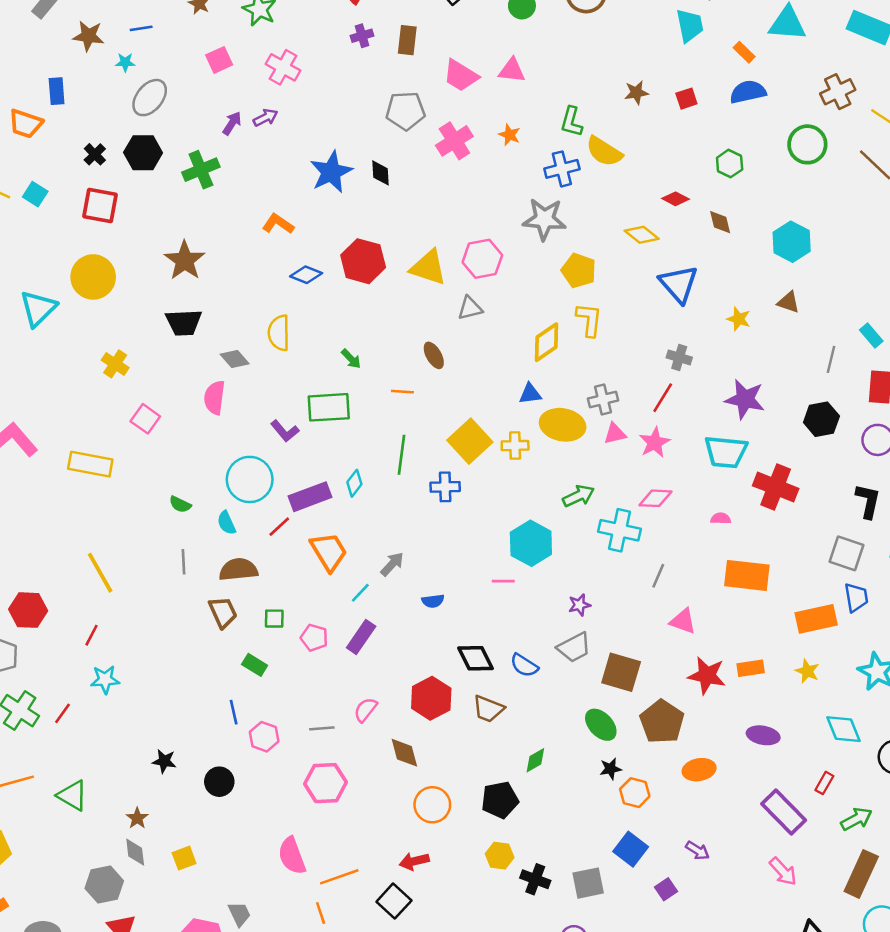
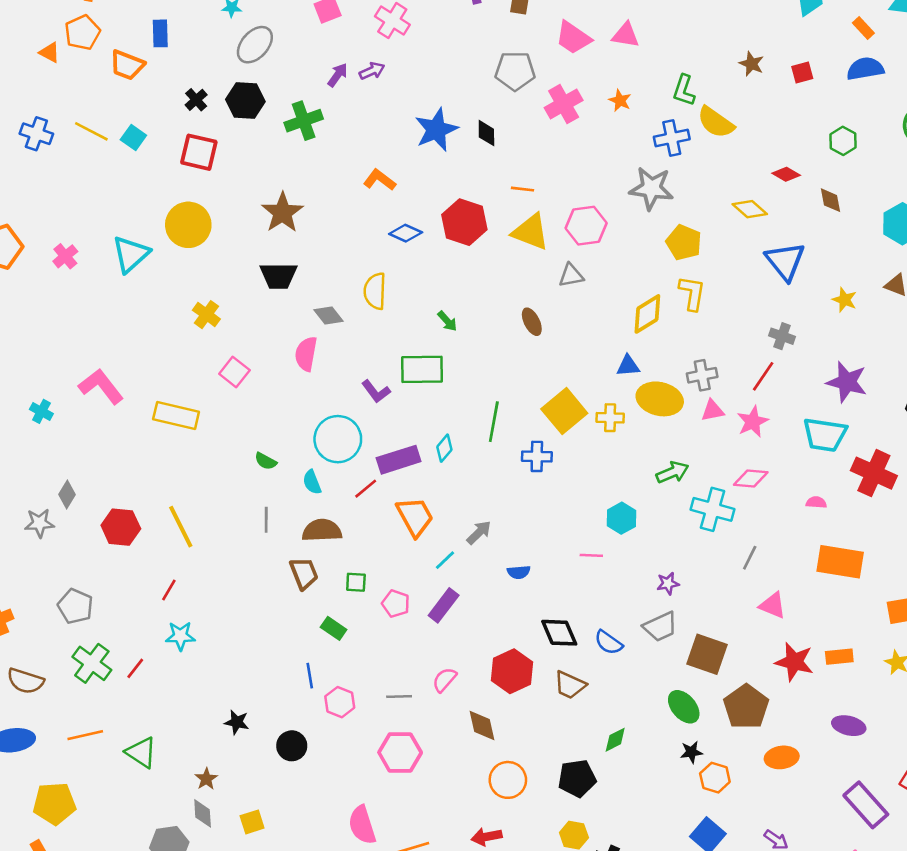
brown star: (636, 93) -> (751, 64), turned 30
orange line: (402, 392) -> (523, 189), moved
cyan hexagon: (531, 543) -> (621, 518), size x0.7
red hexagon: (28, 610) -> (121, 527), moved

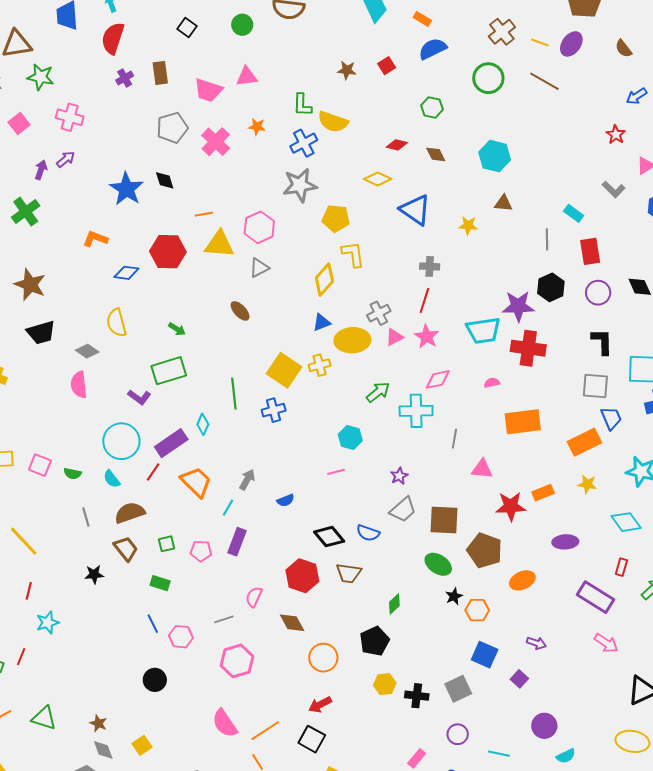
pink square: (234, 372) -> (40, 465), moved
purple star: (847, 382) -> (518, 306), moved
black star: (237, 722) -> (94, 574), moved

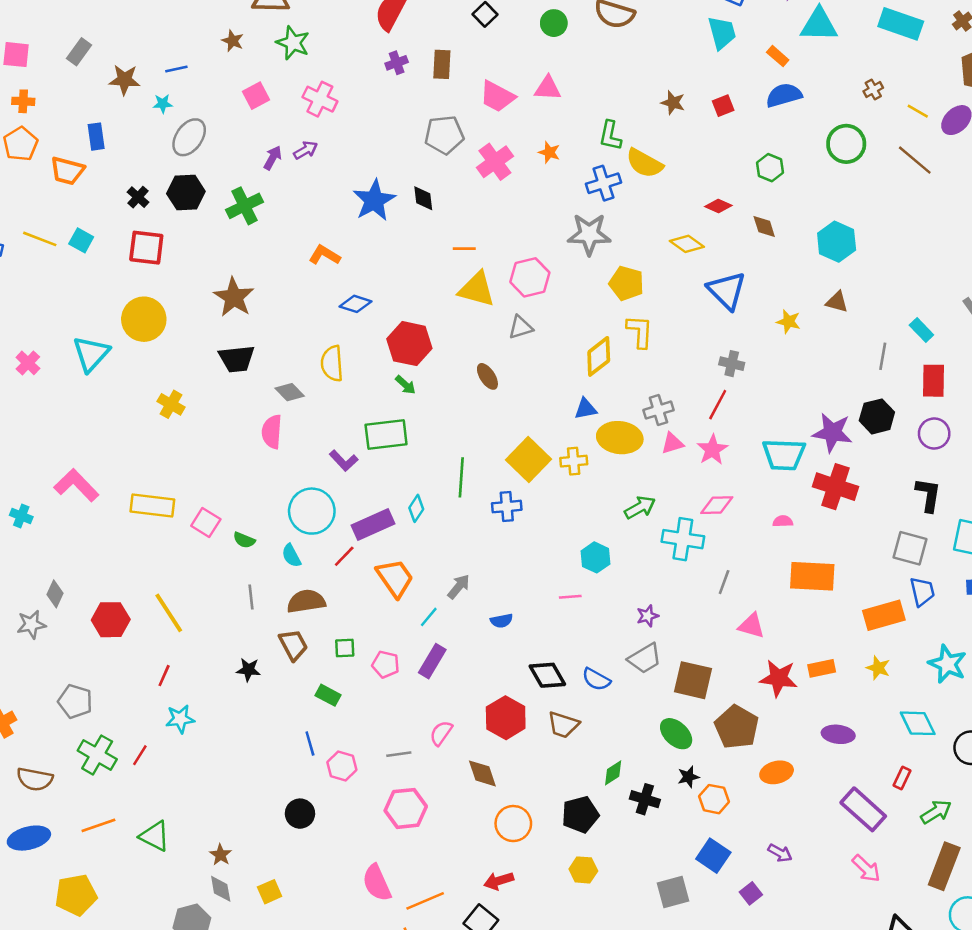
brown cross: (502, 32) -> (873, 90), size x0.6
red hexagon: (168, 252) -> (409, 344), moved
black cross: (417, 696) -> (645, 799), moved

